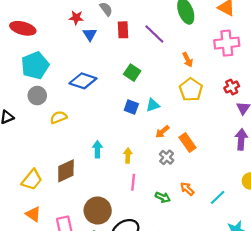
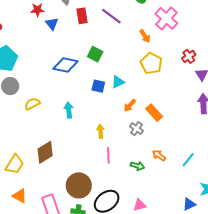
pink cross: (227, 43) -> (166, 18), moved, turned -35
blue diamond: (83, 81) -> (66, 65), moved
cyan arrow: (97, 149) -> (69, 110), moved

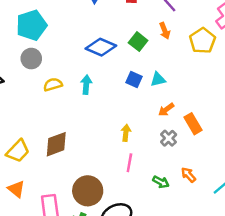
orange arrow: (145, 36) -> (165, 31), moved
yellow pentagon: (151, 63) -> (202, 41), moved
cyan arrow: (69, 110) -> (86, 85), moved

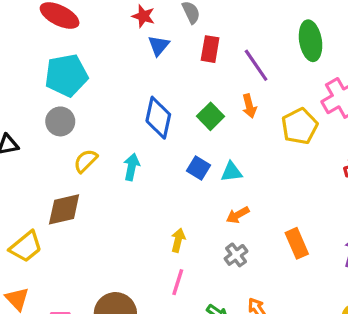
blue diamond: (101, 47) -> (158, 118), turned 72
yellow semicircle: (53, 84) -> (86, 161), turned -36
orange rectangle: (193, 124) -> (297, 243), moved
brown diamond: (56, 144) -> (64, 209), moved

